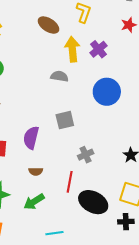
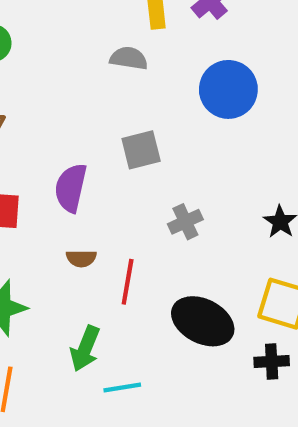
red line: (70, 182) -> (128, 282), moved
green arrow: (34, 202) -> (85, 349), moved, turned -35

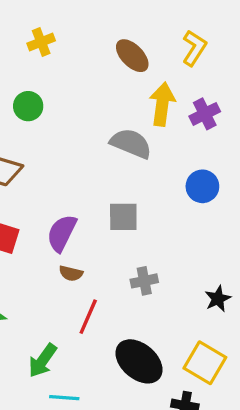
gray semicircle: (129, 58) -> (131, 143), size x1.4
blue circle: (228, 89) -> (202, 186), size x0.7
brown semicircle: (81, 258) -> (71, 273), moved

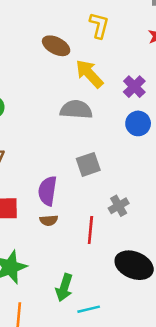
yellow arrow: (162, 104) -> (89, 74), turned -32
purple cross: (205, 114) -> (134, 87), moved
brown semicircle: (71, 273) -> (49, 220), moved
red line: (88, 317) -> (90, 230), moved

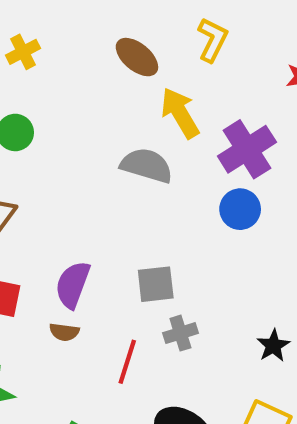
purple cross: (134, 87) -> (247, 149), size x1.5
gray square: (88, 164) -> (156, 284), moved

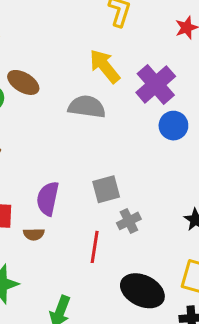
brown ellipse: (137, 57) -> (23, 82), moved
blue circle: (240, 209) -> (173, 126), moved
brown semicircle: (64, 332) -> (34, 234), moved

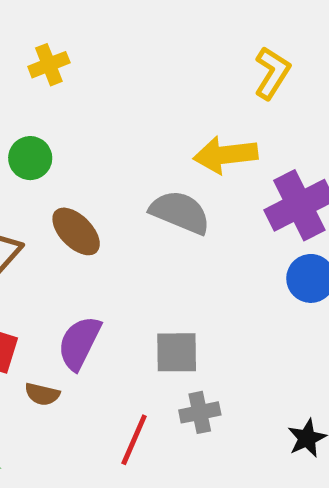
yellow arrow: (105, 66) -> (225, 155), turned -72
brown ellipse: (23, 82) -> (76, 231), moved

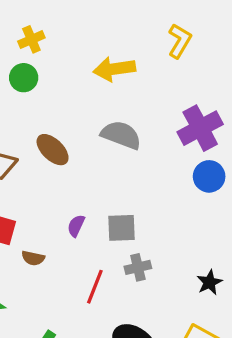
yellow arrow: (225, 155) -> (114, 69), moved
green circle: (30, 158) -> (24, 78), moved
purple semicircle: (79, 343) -> (76, 226), moved, size x0.6

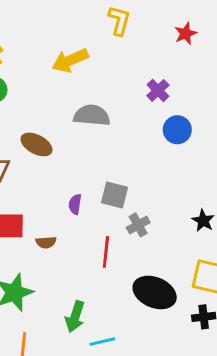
purple cross: (200, 128) -> (158, 90), size x0.6
gray square: (121, 228) -> (115, 195), turned 32

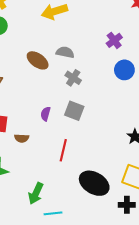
gray semicircle: (92, 115) -> (65, 52), size x0.7
brown ellipse: (36, 144) -> (38, 60), moved
gray cross: (138, 225) -> (73, 78), moved, turned -35

